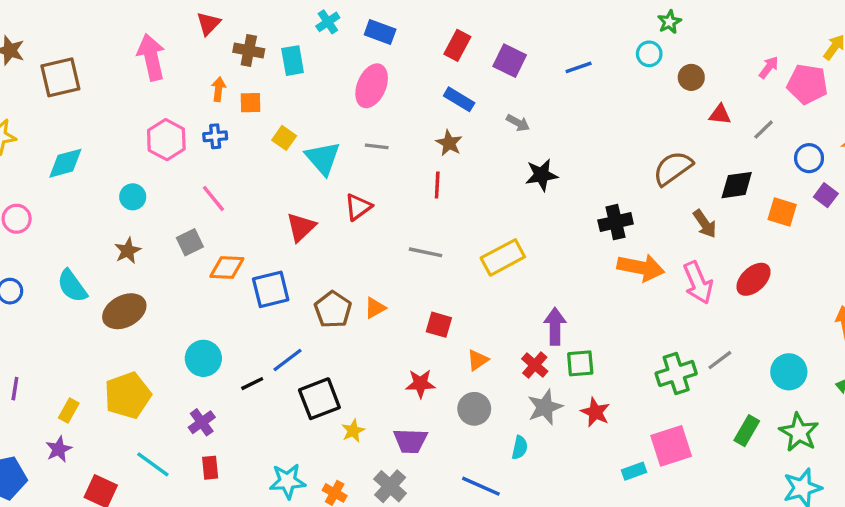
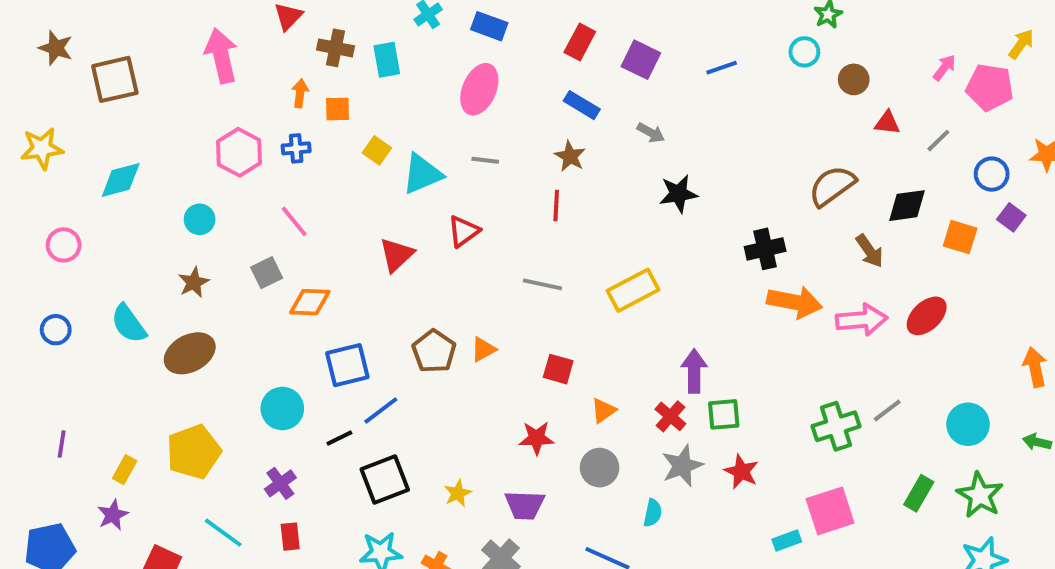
cyan triangle: (323, 158) -> (422, 174), turned 48
pink arrow: (698, 283) -> (862, 320), turned -72
blue square: (271, 289) -> (347, 365), moved
black square: (319, 399) -> (385, 479), moved

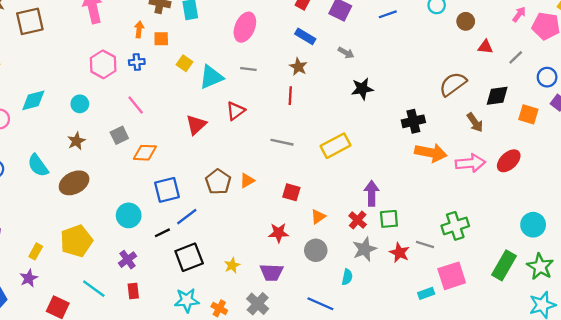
cyan diamond: (121, 180) -> (33, 100), moved
gray line: (887, 410) -> (425, 244), moved, turned 54
green rectangle: (919, 493) -> (504, 265), size x1.4

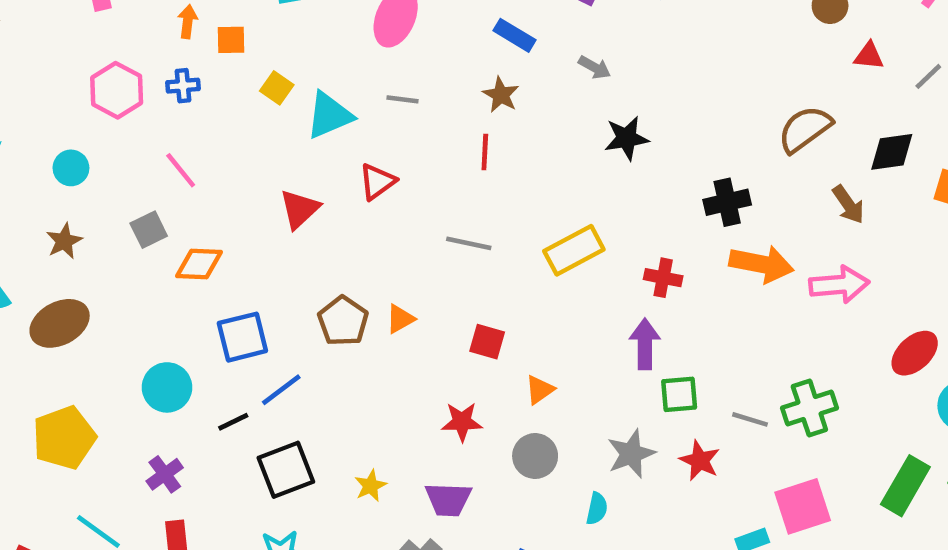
red ellipse: (509, 161) -> (915, 353), moved
red cross: (358, 220) -> (663, 278), moved, turned -30
gray line: (425, 244) -> (750, 419), moved

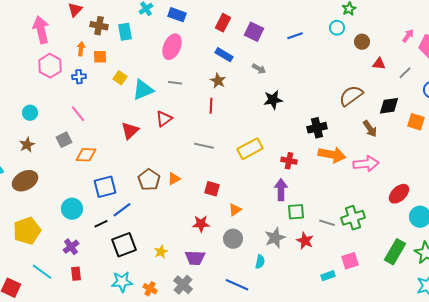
pink hexagon: (117, 90) -> (50, 66), moved
pink square: (803, 506) -> (350, 261), size x0.7

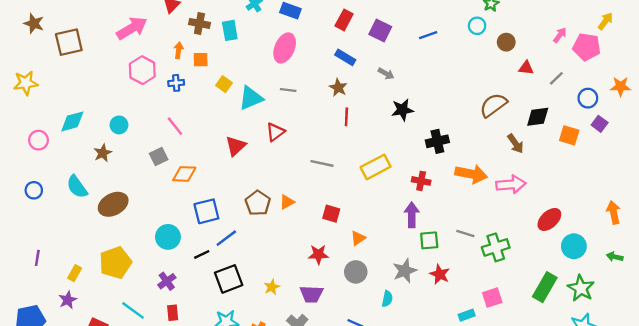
pink arrow: (41, 30) -> (132, 28), turned 72
red line: (211, 106) -> (346, 117), moved
black cross: (317, 128) -> (437, 141), moved
brown star: (27, 145) -> (103, 153), moved
gray line: (327, 223) -> (465, 233), moved

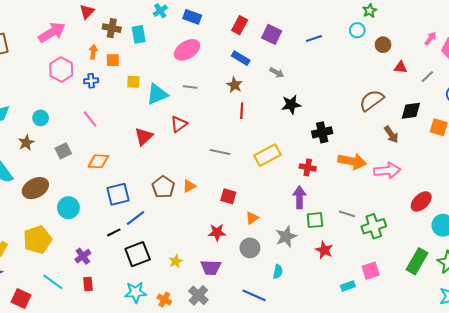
pink ellipse: (285, 48) -> (187, 50), turned 35
yellow square: (224, 84) -> (133, 82), turned -32
gray square: (159, 156) -> (63, 151), moved
cyan circle: (168, 237) -> (68, 208), moved
gray star: (405, 271) -> (286, 237), moved

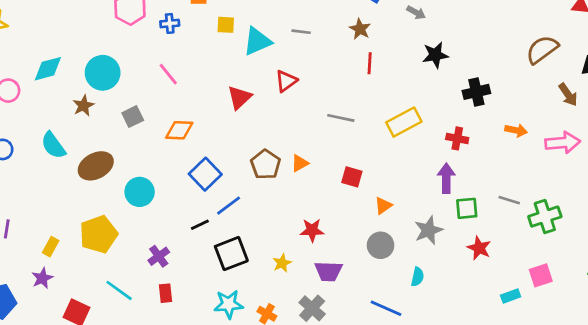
cyan circle: (41, 118) -> (103, 73), size x1.6
orange arrow: (352, 161) -> (516, 130), size x0.6
blue square: (118, 194) -> (205, 174), turned -30
red star: (217, 232) -> (312, 230), moved

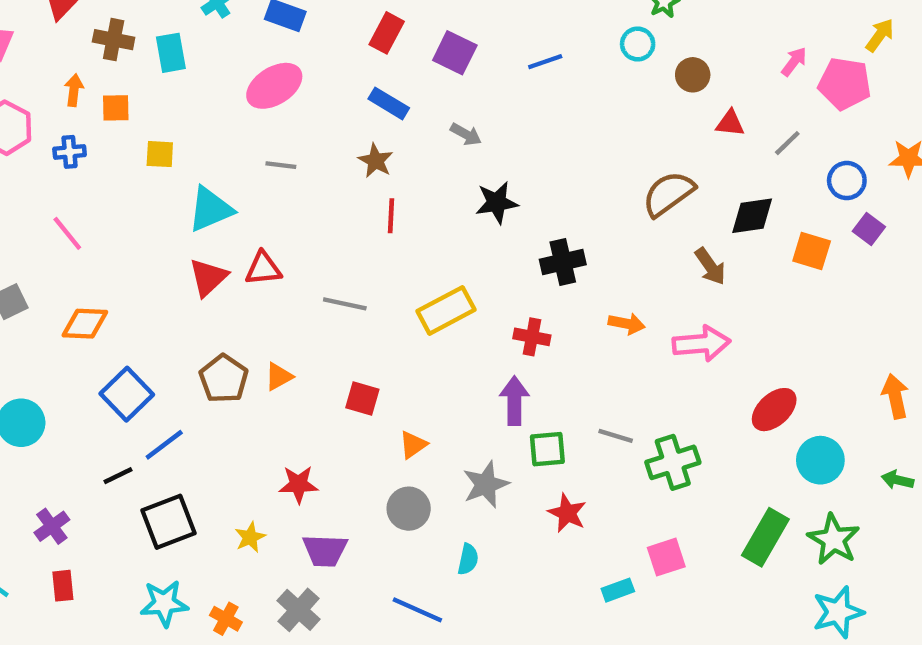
cyan triangle: (257, 41) -> (210, 209), moved
red triangle: (286, 81) -> (263, 269), moved, turned 30
red triangle: (240, 97) -> (208, 277), moved

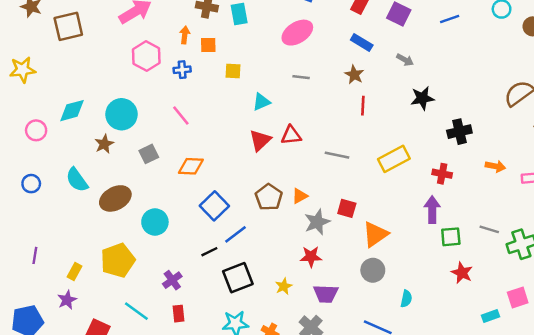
cyan triangle: (210, 209) -> (261, 102), size x0.7
orange triangle: (413, 445) -> (375, 234), size x1.6
gray star: (486, 484) -> (317, 222), moved

